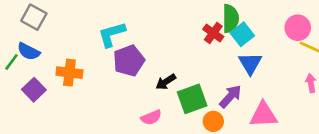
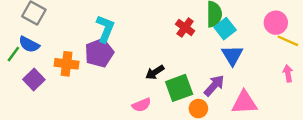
red cross: (213, 33) -> (185, 27), moved
cyan L-shape: (112, 34) -> (105, 29), turned 128
purple pentagon: (129, 61) -> (99, 53), moved

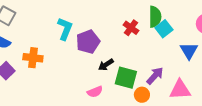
purple pentagon: (99, 53) -> (88, 42), moved
blue triangle: (232, 55) -> (189, 51), moved
green square: (179, 88) -> (126, 78), turned 35

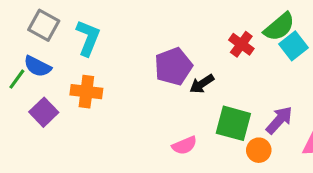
green semicircle: (155, 17) -> (279, 27), turned 50
cyan L-shape: (65, 29) -> (88, 38), moved
black arrow: (106, 65) -> (202, 84), moved

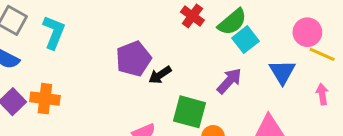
red cross: (241, 44) -> (192, 16), moved
orange cross: (86, 92) -> (45, 99), moved
purple arrow: (279, 120) -> (229, 81), moved

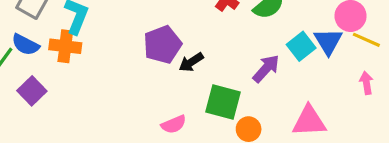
cyan square: (245, 40) -> (301, 46), moved
blue triangle: (282, 72) -> (328, 41), moved
orange cross: (45, 99) -> (65, 46), moved

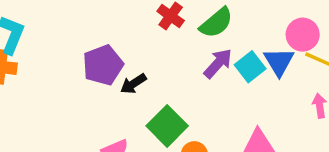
purple arrow: (266, 69) -> (218, 63), moved
green square: (223, 102) -> (167, 126), turned 30

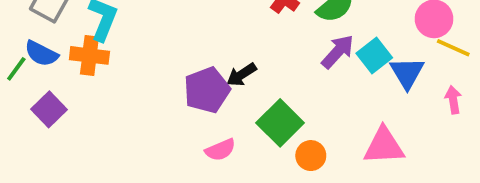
blue triangle: (279, 62) -> (407, 73), moved
purple pentagon: (103, 65) -> (207, 90), moved

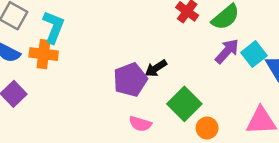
pink semicircle: (220, 150) -> (140, 124), turned 40

